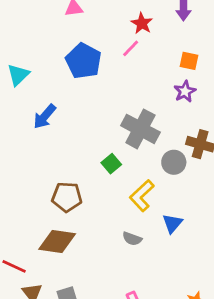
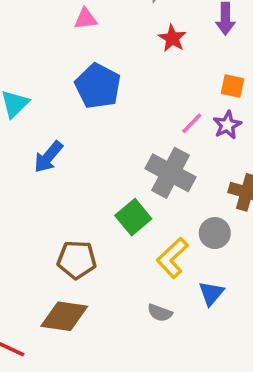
pink line: (131, 48) -> (192, 123), moved
gray circle: (174, 162) -> (215, 233), moved
green square: (111, 164) -> (133, 217), size x1.4

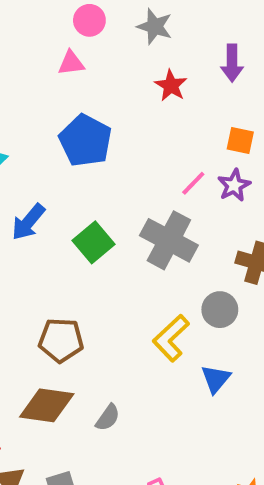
green square: (133, 217) -> (94, 242), moved
gray semicircle: (160, 313) -> (108, 418), moved, turned -75

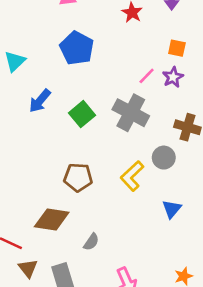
brown pentagon: (61, 340) -> (78, 177), moved
blue triangle: (216, 379) -> (172, 209), moved
gray semicircle: (108, 418) -> (91, 242), moved

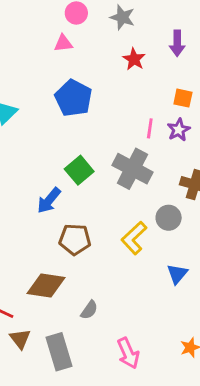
pink line: (147, 76) -> (150, 128), turned -36
blue arrow: (40, 101) -> (49, 200), moved

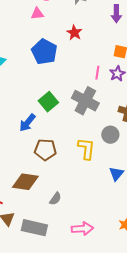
red star: (134, 59) -> (74, 33), moved
yellow L-shape: (134, 238) -> (86, 149), turned 140
gray rectangle: (59, 352) -> (34, 228), turned -60
pink arrow: (128, 353) -> (82, 229), turned -70

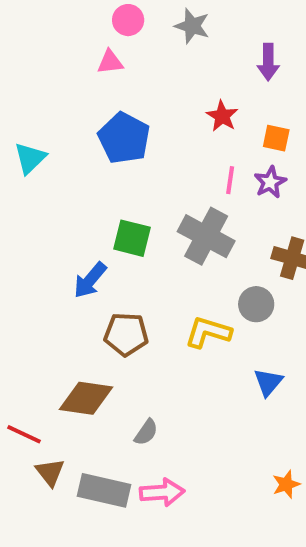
red star: (74, 33) -> (222, 116), moved
green square: (48, 102) -> (132, 238), turned -36
yellow L-shape: (86, 149) -> (208, 332), turned -80
pink arrow: (82, 229) -> (162, 492), moved

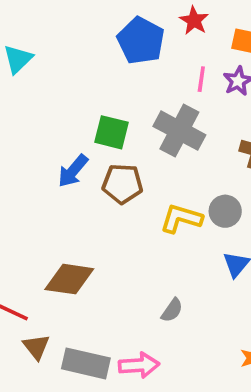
blue pentagon: (124, 138) -> (141, 41), moved
gray circle: (256, 304) -> (225, 211), moved
brown pentagon: (126, 334) -> (122, 184), moved
gray semicircle: (146, 432) -> (172, 310), moved

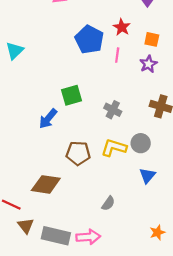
pink line: (201, 79) -> (117, 55), moved
gray cross: (179, 131) -> (113, 110), moved, size x0.6
green square: (111, 132) -> (71, 95), turned -30
brown pentagon: (122, 184) -> (78, 153), moved

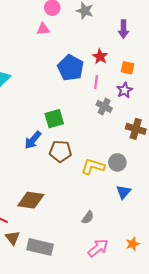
gray cross: (113, 110) -> (104, 106), moved
brown pentagon: (78, 153) -> (60, 151), moved
pink arrow: (88, 237) -> (98, 248), moved, turned -35

